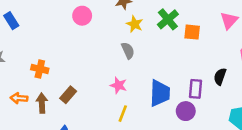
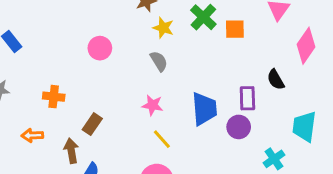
pink circle: (82, 16) -> (100, 48), moved
black semicircle: (220, 77) -> (276, 80), turned -42
brown arrow: (42, 103) -> (71, 151), moved
yellow line: (123, 114) -> (162, 139), turned -56

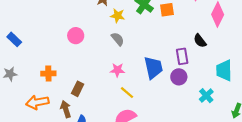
orange arrow: (32, 135) -> (37, 102), size x1.5

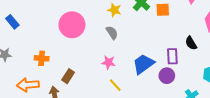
pink circle: (76, 36) -> (72, 25), size x1.6
blue trapezoid: (153, 68) -> (143, 64), turned -120

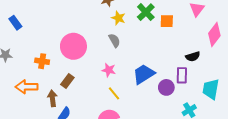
pink circle: (72, 25) -> (73, 46), moved
black semicircle: (191, 43) -> (193, 57), turned -80
purple rectangle: (172, 56) -> (182, 75), moved

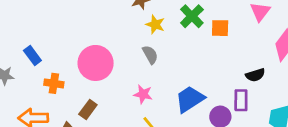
blue rectangle: (15, 23) -> (32, 55), moved

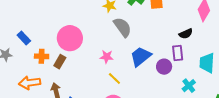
gray semicircle: (150, 55) -> (122, 27), moved, size x1.5
brown rectangle: (88, 110) -> (60, 62), moved

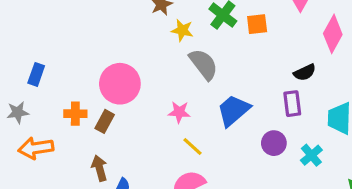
blue rectangle: (24, 38) -> (36, 74), moved, turned 64
purple circle: (164, 67) -> (274, 143), moved
orange arrow: (30, 83) -> (36, 148), moved

